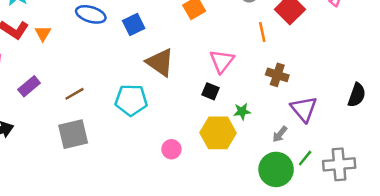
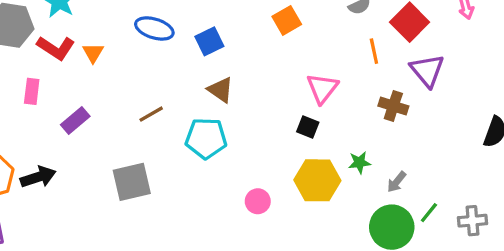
brown triangle: (160, 62) -> (221, 90), moved, size x0.7
brown line: (74, 94) -> (151, 114), moved
purple triangle: (304, 109) -> (427, 70), moved
green star: (242, 111) -> (359, 163), moved
gray cross: (339, 164) -> (472, 221), size x0.7

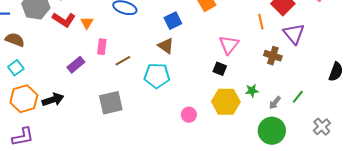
blue square: (209, 41) -> (173, 21), moved
pink rectangle: (32, 91) -> (102, 47), moved
green line: (429, 213) -> (298, 97), moved
gray cross: (472, 221) -> (322, 127), turned -36

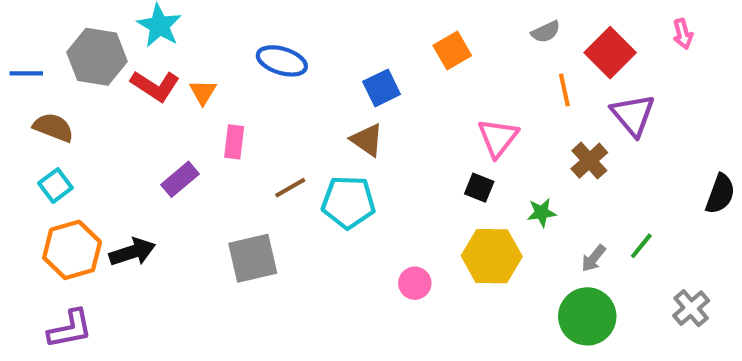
brown cross: (273, 56) -> (589, 161), turned 30
brown line: (123, 61) -> (290, 188), moved
green star: (252, 91) -> (542, 213), moved

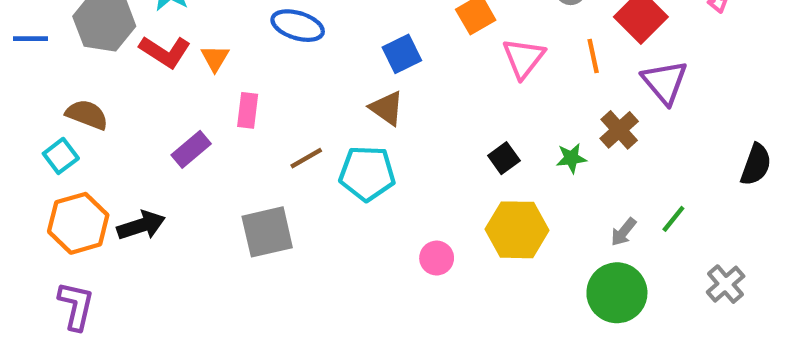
brown semicircle: (53, 127) -> (87, 115), moved
pink triangle: (498, 138) -> (524, 58), moved
black square: (479, 188) -> (504, 158), turned 32
green star: (542, 213) -> (571, 158), moved
purple L-shape: (70, 329) -> (76, 306), turned -66

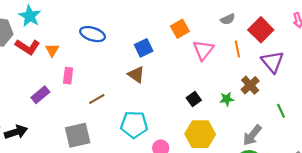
cyan pentagon: (367, 173) -> (134, 125), moved
green line: (673, 219) -> (281, 111), moved, turned -64
gray arrow: (623, 232) -> (252, 135), size x1.5

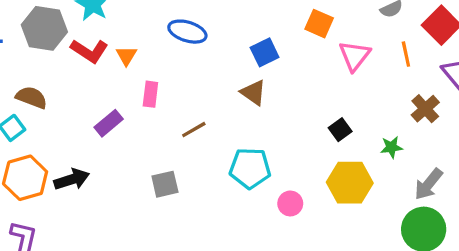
orange square: (180, 29) -> (319, 24), turned -36
green star: (227, 99) -> (391, 147), moved
gray square: (78, 135) -> (165, 184), size x0.7

